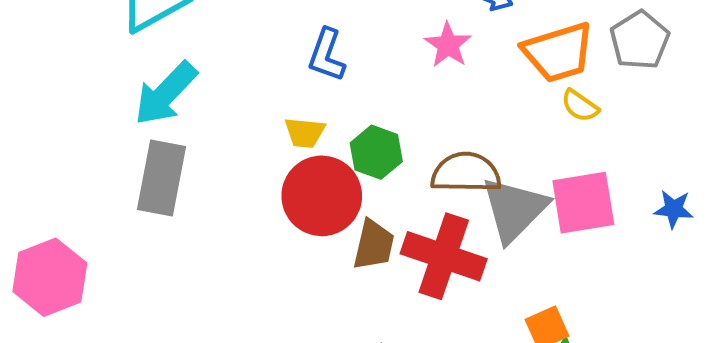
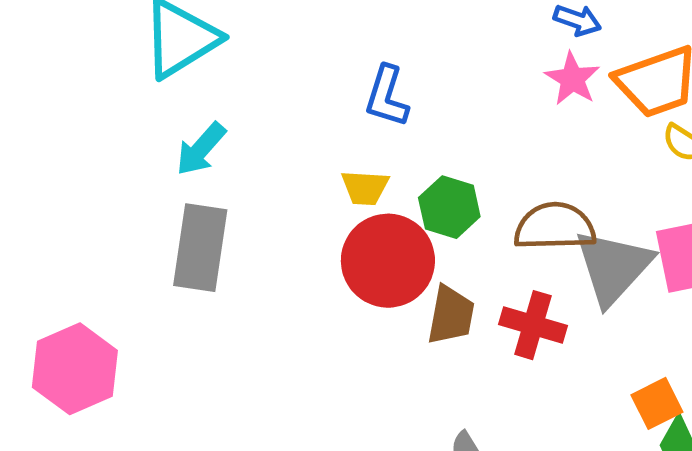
pink star: (448, 45) -> (572, 79), moved
cyan arrow: (166, 94) -> (201, 149), size x0.7
red cross: (444, 256) -> (533, 325), size x0.7

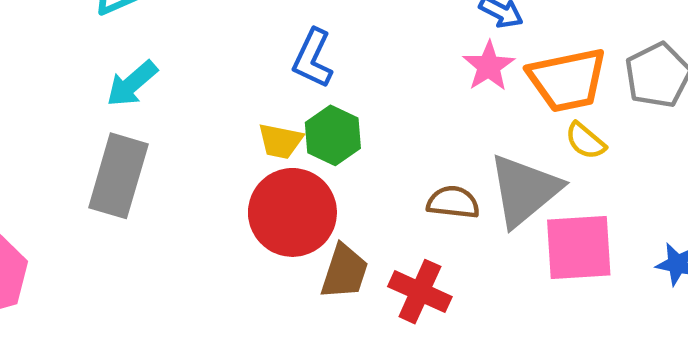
green hexagon: (449, 207) -> (333, 135), moved
brown semicircle: (555, 227) -> (453, 202), size x0.7
gray triangle: (613, 267) -> (524, 190), moved

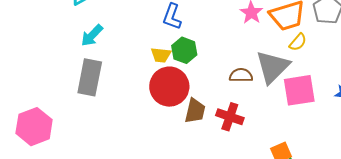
yellow semicircle: (585, 141) -> (298, 42), turned -84

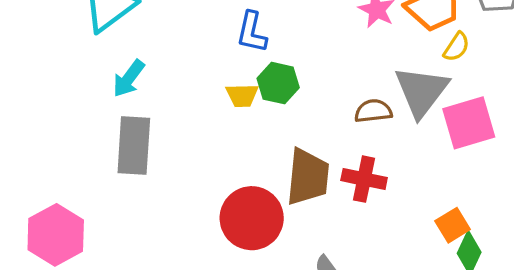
red circle: (169, 87) -> (252, 218), moved
brown trapezoid: (195, 111) -> (308, 177), size x1.4

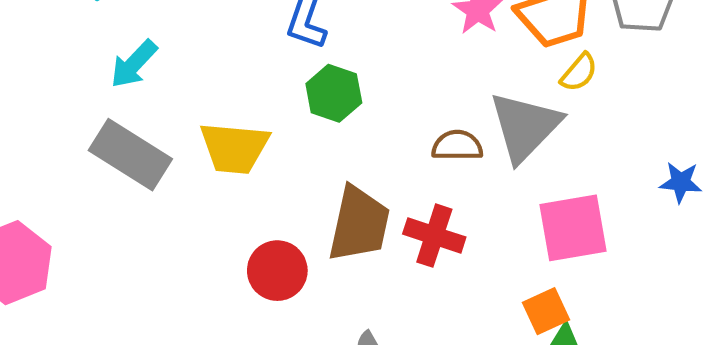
yellow trapezoid: (242, 95) -> (234, 148), moved, size x1.6
pink square: (469, 123) -> (573, 228), moved
gray rectangle: (134, 145) -> (130, 155), turned -68
red circle: (252, 218) -> (277, 271), size x0.7

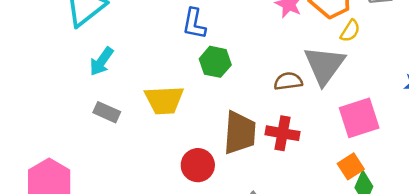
gray rectangle: (130, 155) -> (107, 112), size x0.6

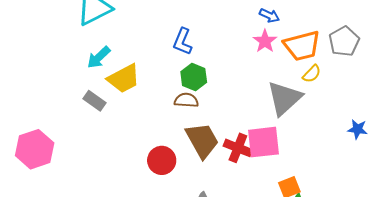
brown semicircle: (288, 81) -> (186, 100), moved
yellow trapezoid: (164, 100) -> (124, 79), moved, turned -36
pink square: (359, 118) -> (263, 142), moved
brown trapezoid: (240, 133) -> (202, 140), turned -45

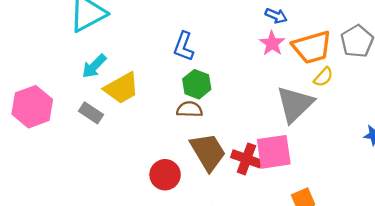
pink hexagon: (35, 149) -> (32, 107), moved

